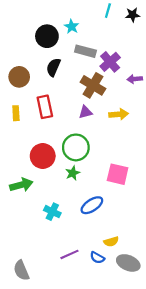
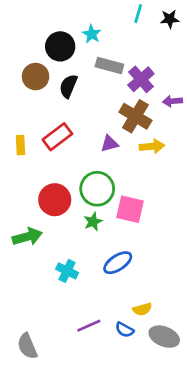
brown circle: (19, 77) -> (36, 77), moved
brown cross: (93, 85) -> (135, 116), moved
red rectangle: (45, 107) -> (57, 137), turned 65
pink square: (118, 174) -> (130, 209), moved

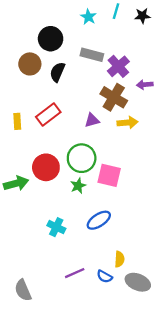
cyan star: (92, 34) -> (88, 17), moved
green arrow: (27, 237) -> (16, 183), moved
yellow semicircle: (142, 309) -> (119, 259), turned -70

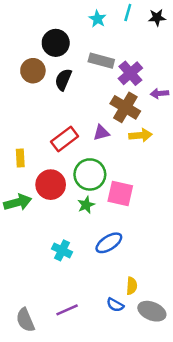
red rectangle: (48, 115) -> (65, 139), moved
yellow rectangle: (17, 121) -> (20, 158), moved
purple line: (75, 273) -> (67, 310), moved

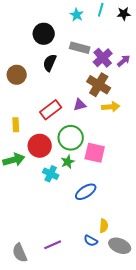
brown circle: (33, 71) -> (17, 75), moved
purple arrow: (159, 93) -> (124, 61), moved, turned 144
cyan cross: (62, 250) -> (51, 174), moved

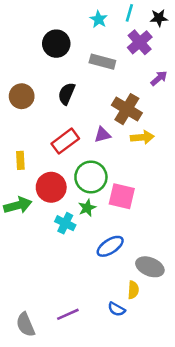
purple cross: (103, 58) -> (140, 42), moved
black semicircle: (50, 63) -> (67, 94), moved
gray ellipse: (120, 246) -> (150, 267), moved

